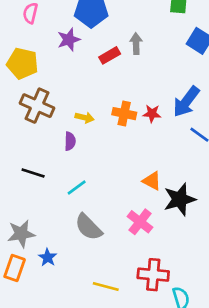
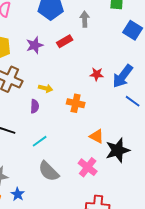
purple star: (69, 40) -> (35, 45), moved
gray arrow: (136, 44) -> (85, 19), moved
orange cross: (124, 114) -> (76, 103), moved
red star: (152, 114) -> (97, 74), moved

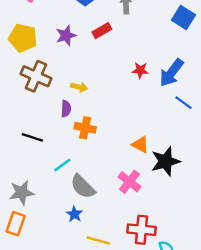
orange cross: (76, 103) -> (85, 128), moved
cyan line: (40, 141) -> (62, 165), moved
blue star: (18, 194) -> (74, 214), moved

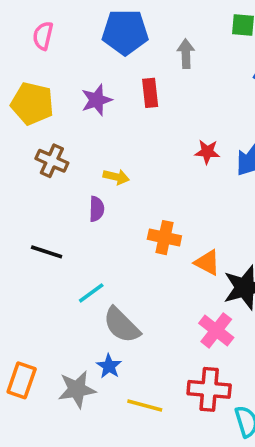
red rectangle: (102, 31) -> (150, 93), turned -66
brown cross: (36, 76) -> (52, 161), size x0.7
orange cross: (85, 128) -> (164, 238), moved
pink cross: (130, 182) -> (216, 330), moved
gray star: (22, 193) -> (77, 389), moved

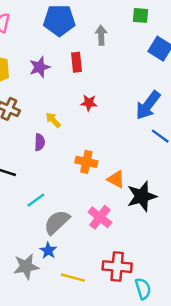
red star: (207, 152) -> (89, 103), moved
yellow arrow: (116, 177) -> (53, 120), turned -147
gray semicircle: (122, 325) -> (57, 222), turned 92
pink cross: (216, 330) -> (100, 217), moved

